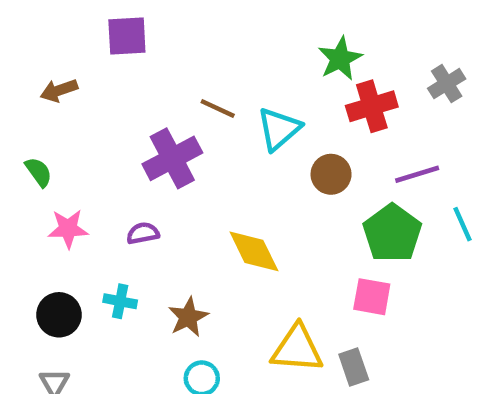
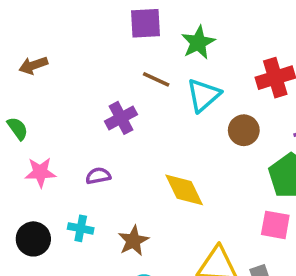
purple square: (127, 36) -> (146, 23), moved
green star: (340, 59) -> (198, 43), moved
purple cross: (172, 158) -> (121, 118), size x0.7

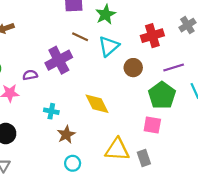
purple cross: (121, 118) -> (59, 60), size x1.4
purple semicircle: (98, 176) -> (30, 75), moved
cyan cross: (81, 228) -> (51, 111), moved

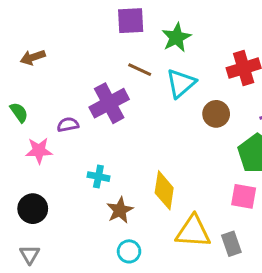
yellow diamond: (97, 104) -> (164, 190), moved, turned 35

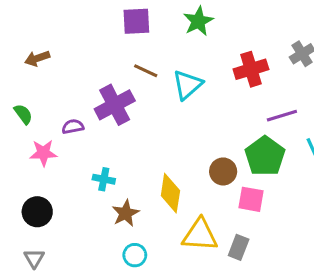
green star: (176, 37) -> (198, 21), moved
brown circle: (216, 114) -> (223, 171), moved
gray rectangle: (231, 244) -> (239, 247), turned 40

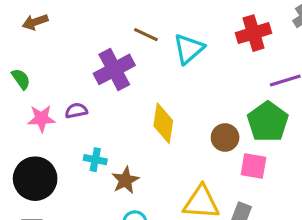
purple semicircle: (73, 127) -> (76, 111), moved
cyan cross: (104, 179) -> (95, 160), moved
yellow diamond: (170, 193) -> (163, 123), moved
black circle: (37, 212) -> (35, 179), size x1.4

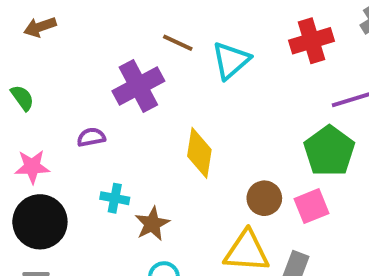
pink star: (41, 118) -> (32, 167), moved
brown circle: (225, 137) -> (264, 198), moved
pink square: (254, 166) -> (312, 206), turned -32

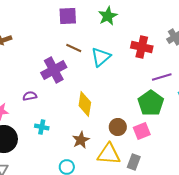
red cross: (312, 41) -> (142, 47), turned 30
brown star: (152, 224) -> (81, 140), moved

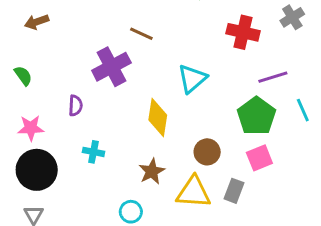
cyan triangle: (101, 57) -> (192, 79), moved
purple semicircle: (30, 96) -> (76, 106), turned 104
pink square: (142, 131) -> (259, 158), moved
gray rectangle: (134, 162) -> (234, 191), moved

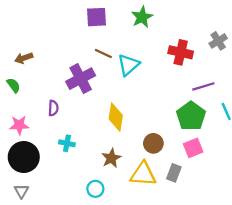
brown arrow: (37, 22) -> (24, 58), moved
cyan triangle: (192, 79) -> (128, 65), moved

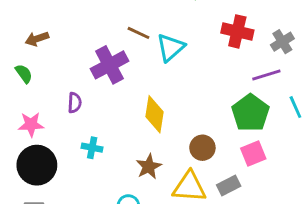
gray cross: (218, 41) -> (282, 42), moved
gray rectangle: (174, 173) -> (229, 185), turned 42

